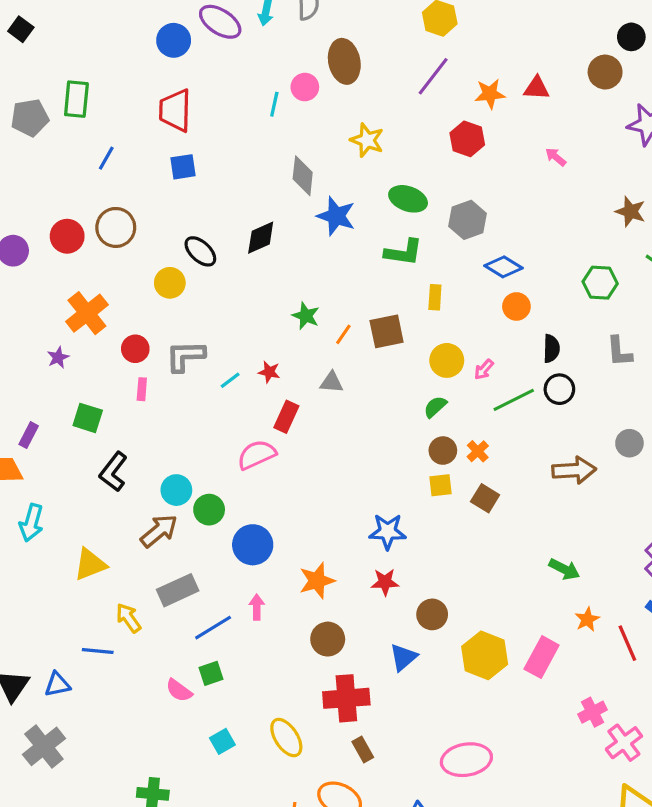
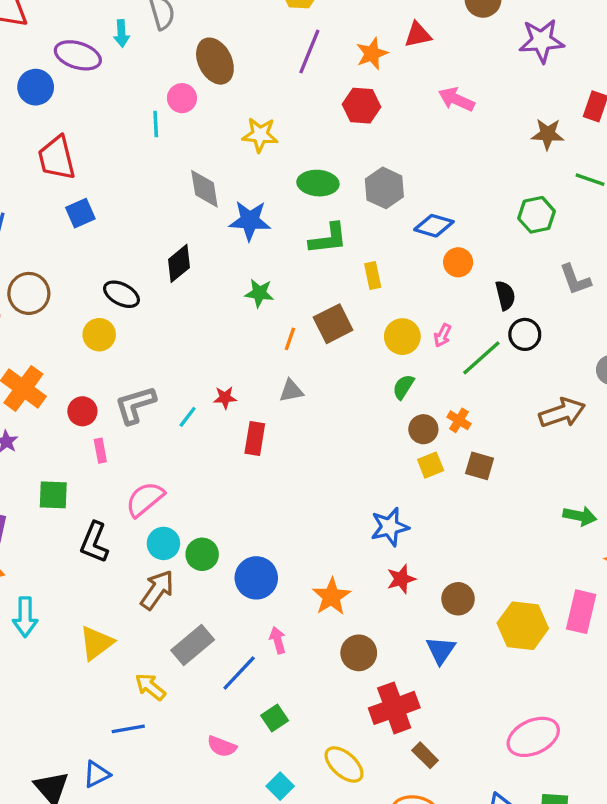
pink arrow: (556, 157) -> (456, 99), size x1.5
green star: (306, 316) -> (259, 293), moved
pink semicircle: (257, 455) -> (145, 499), moved
green square: (211, 673) -> (275, 718), moved

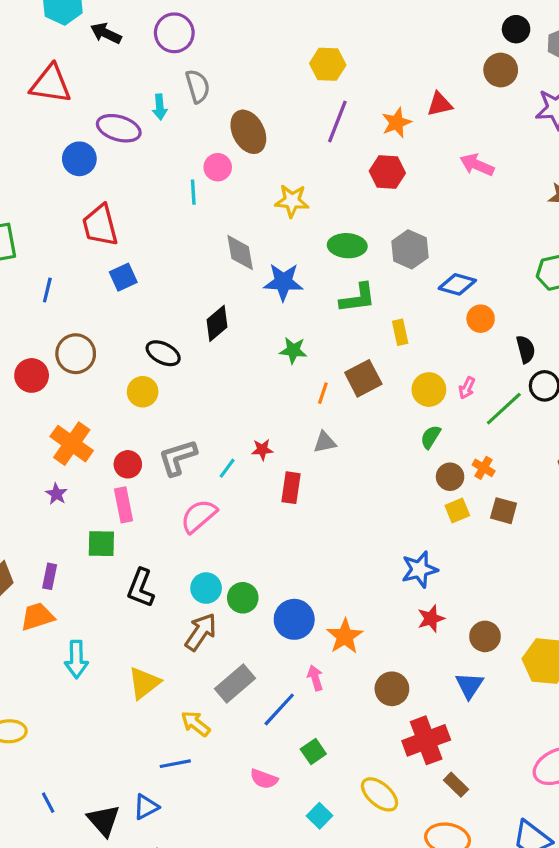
pink rectangle: (100, 451) -> (124, 505), moved, size x1.5
pink semicircle: (145, 499) -> (199, 516), moved
orange star: (331, 597) -> (345, 636), moved

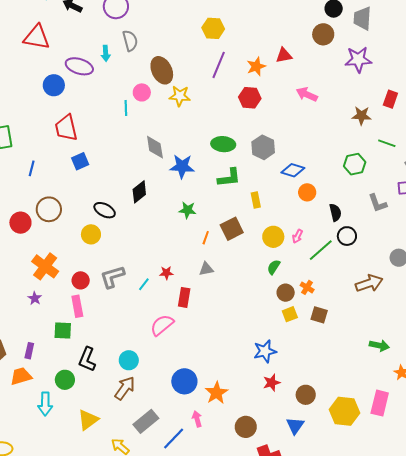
yellow star: (292, 201) -> (180, 96), moved
pink semicircle: (199, 516) -> (162, 325), moved
green circle: (243, 598) -> (65, 380), moved

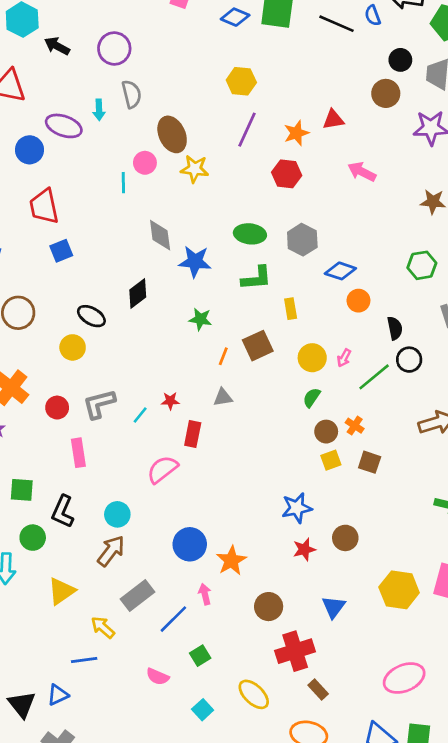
pink rectangle: (77, 306) -> (78, 453), moved
green square: (63, 331) -> (22, 490), moved
brown circle: (306, 395) -> (345, 538), moved

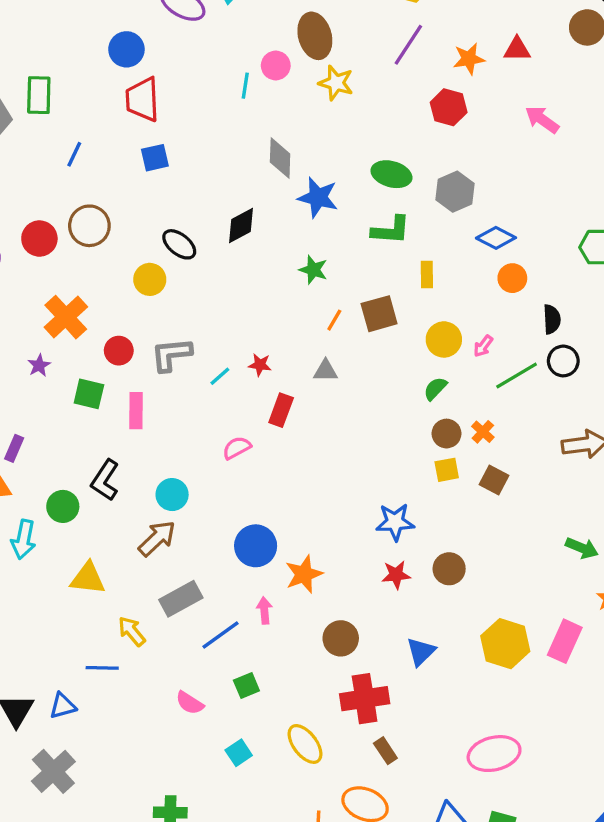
blue circle: (29, 150) -> (126, 49), moved
pink semicircle: (162, 469) -> (237, 448), size x0.7
green square: (22, 490) -> (89, 394), moved
yellow triangle: (61, 591) -> (88, 578), turned 32

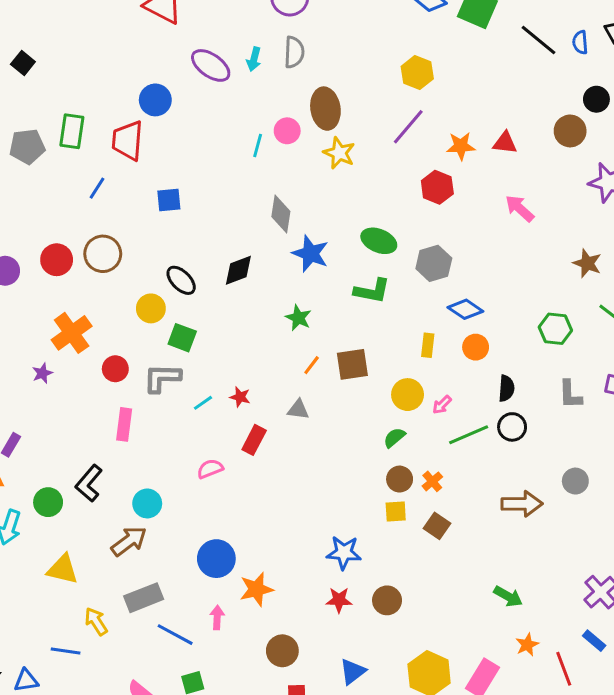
red trapezoid: (142, 99) -> (128, 140), moved
yellow rectangle: (427, 275) -> (428, 345), moved
green square: (89, 394) -> (182, 338), moved
blue line: (221, 635) -> (175, 635), turned 57

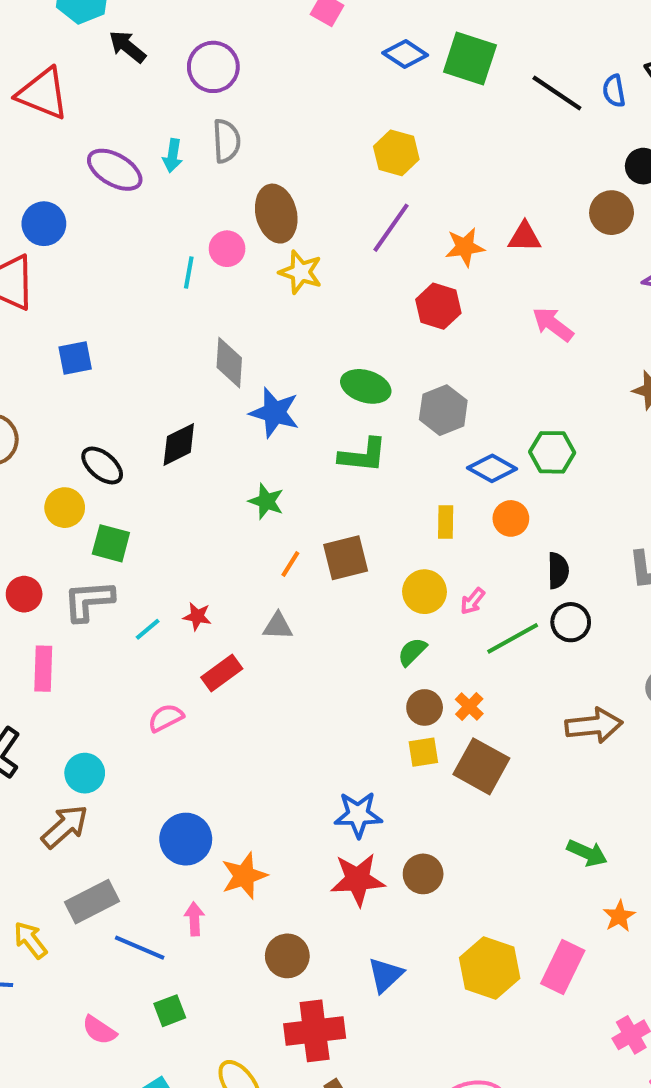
green hexagon: (555, 329) -> (552, 452), moved
red rectangle: (254, 440) -> (222, 673), turned 32
brown square: (437, 526) -> (481, 766), size x1.5
red star: (339, 600) -> (358, 880), size x1.5

